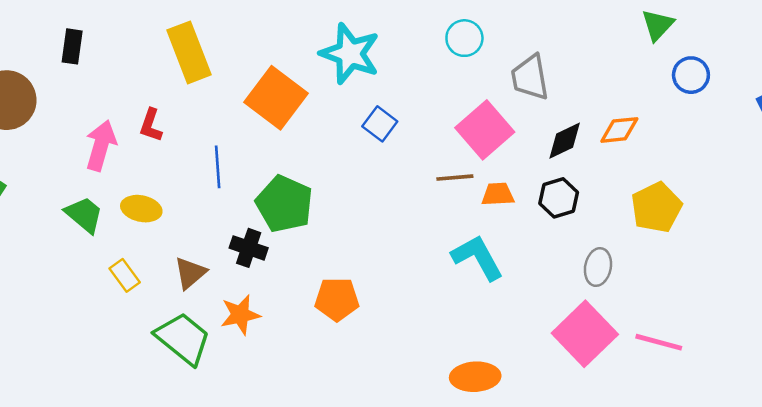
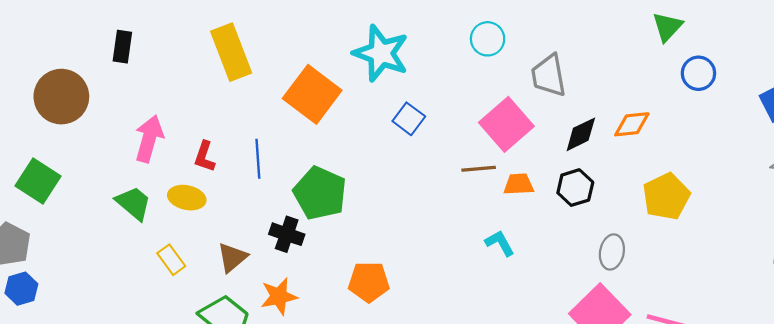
red L-shape: (151, 125) -> (205, 157), moved
cyan L-shape: (478, 257) -> (500, 243), size x0.6

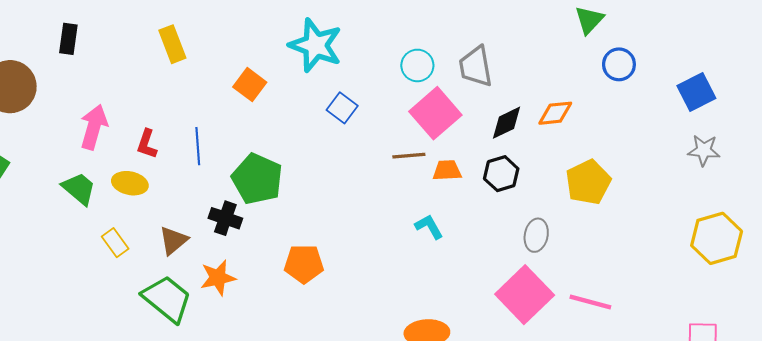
cyan circle: (488, 39) -> (417, 65), moved
yellow rectangle: (231, 52) -> (172, 44), size x0.7
orange square: (312, 94) -> (250, 85), size x0.6

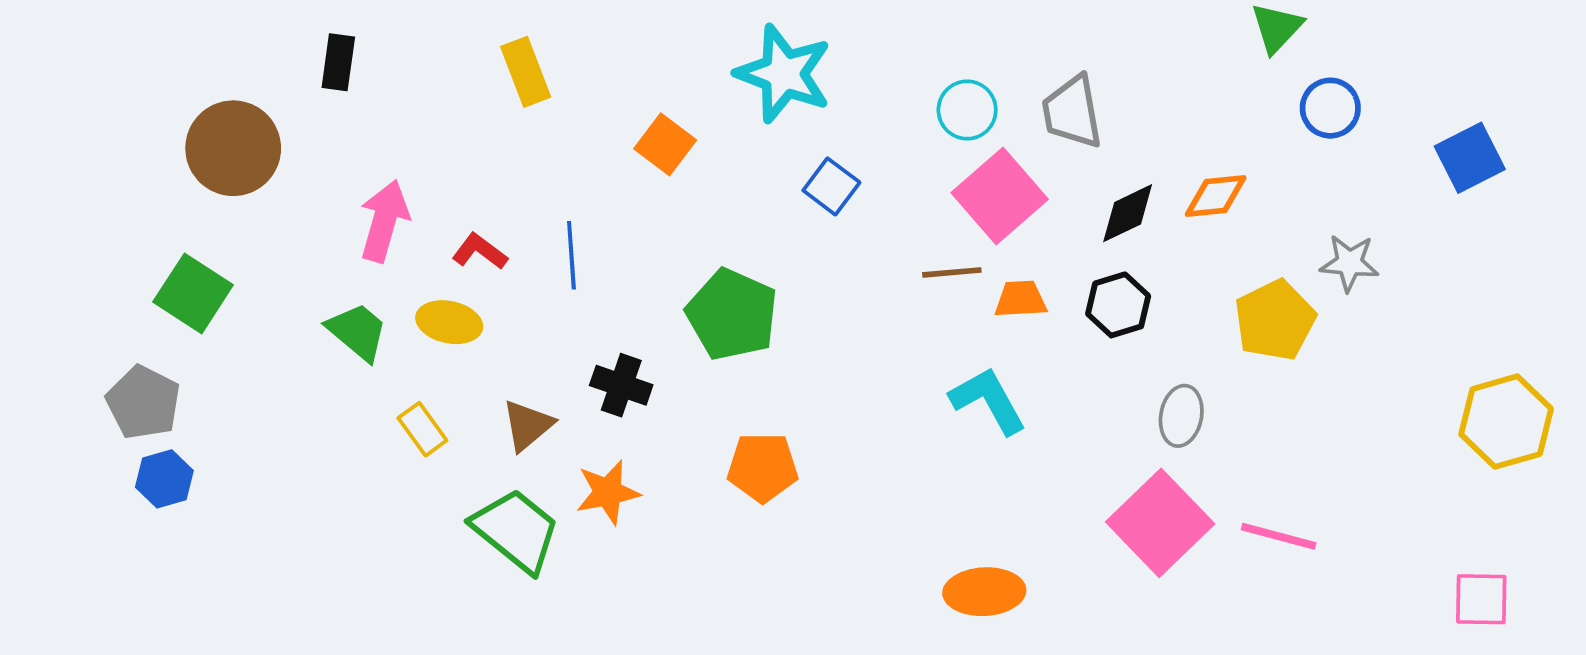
red L-shape: (147, 144) -> (480, 251), turned 108
gray star: (704, 150) -> (1349, 263), moved
green pentagon: (257, 179) -> (732, 315), moved
cyan L-shape: (429, 227) -> (988, 401), size x1.5

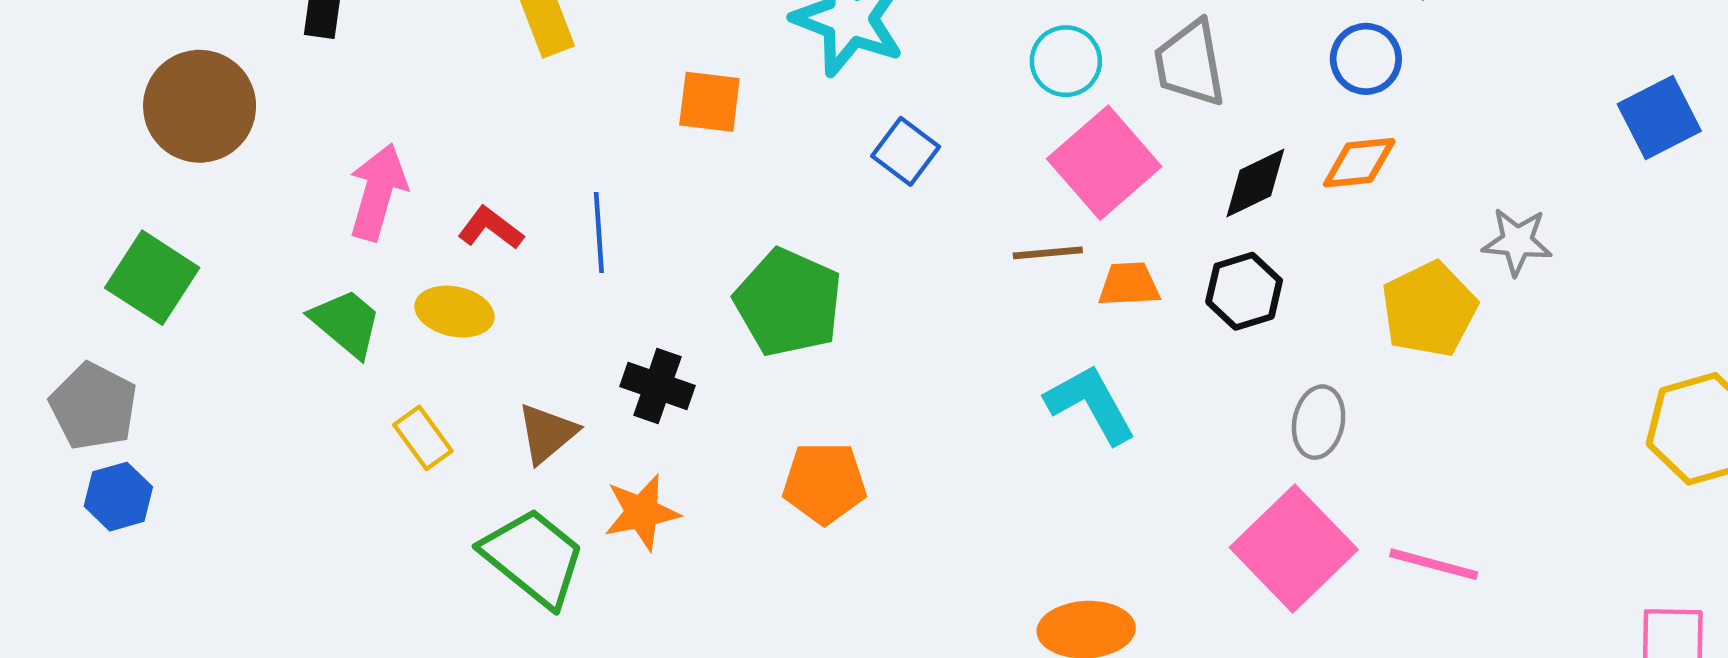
blue circle: (1330, 108) -> (1366, 59), moved
orange square: (665, 144) -> (709, 102), turned -30

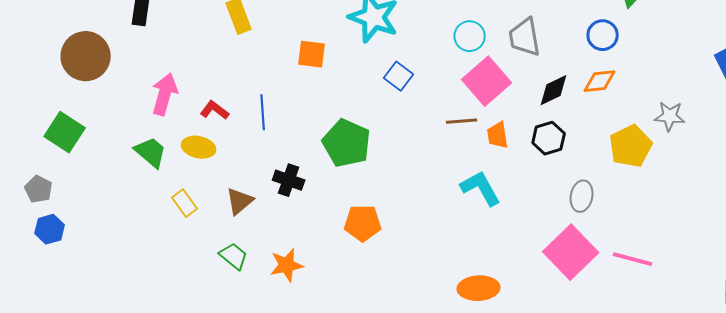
orange trapezoid: (1129, 284) -> (498, 135), turned -96
gray pentagon: (94, 406) -> (39, 189), size x0.7
orange star: (642, 512) -> (287, 265), moved
green trapezoid: (533, 557) -> (234, 256), size x0.6

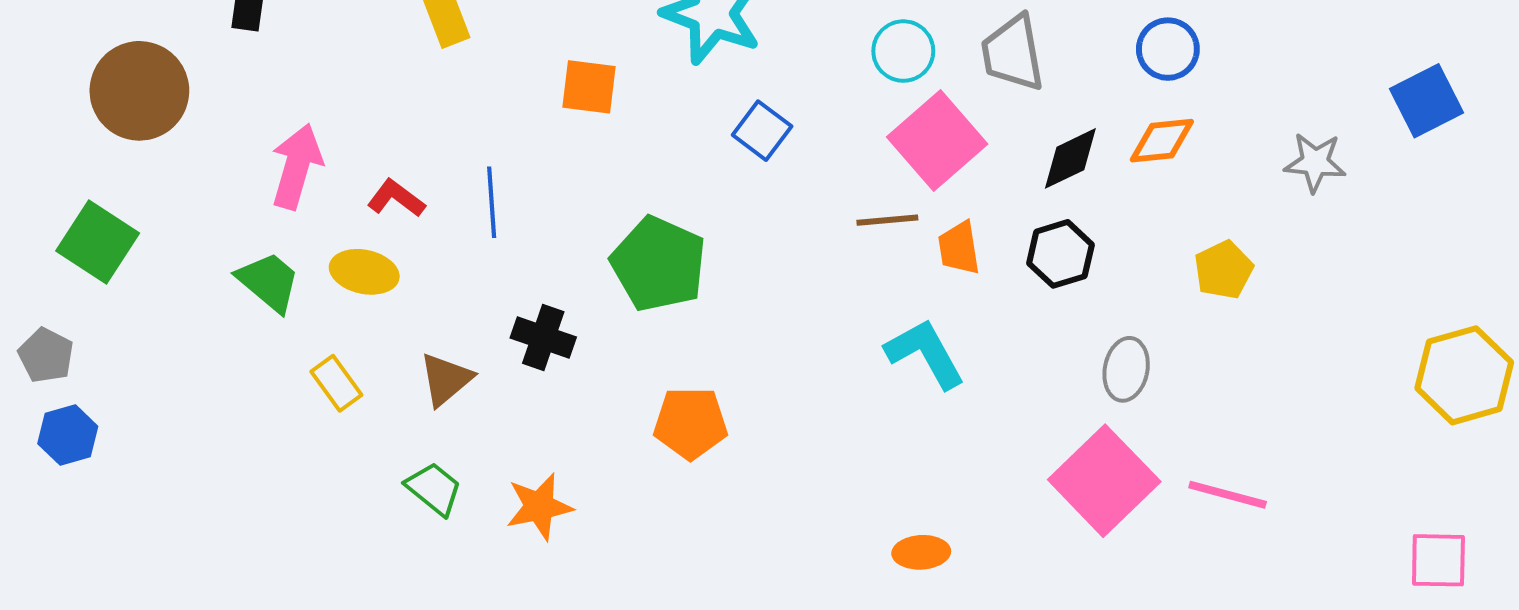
gray star: (670, 116) -> (1315, 162), moved
yellow pentagon: (631, 146) -> (1224, 270), size x0.7
orange ellipse: (479, 288) -> (921, 552), size x0.7

